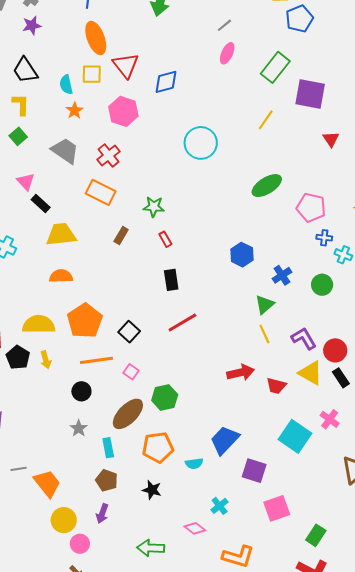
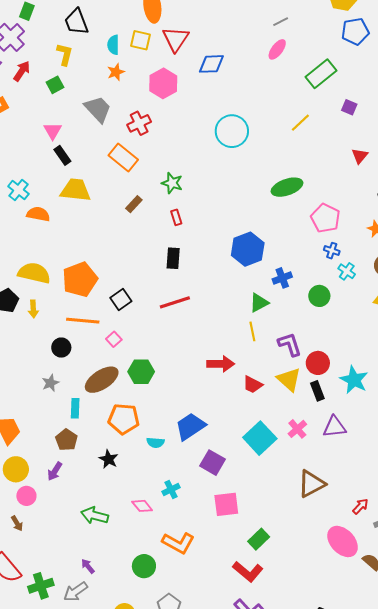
purple square: (310, 94) -> (349, 107), size x0.5
blue hexagon: (242, 255) -> (248, 249), size x1.4
orange semicircle: (61, 276) -> (38, 214), moved

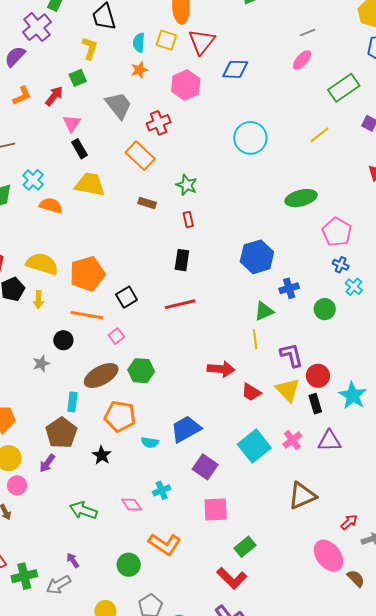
red arrow: (22, 71) -> (54, 96), moved
brown rectangle: (134, 204) -> (147, 203), turned 60
gray star: (50, 383) -> (41, 364), moved
brown pentagon: (66, 440) -> (61, 433), size x1.4

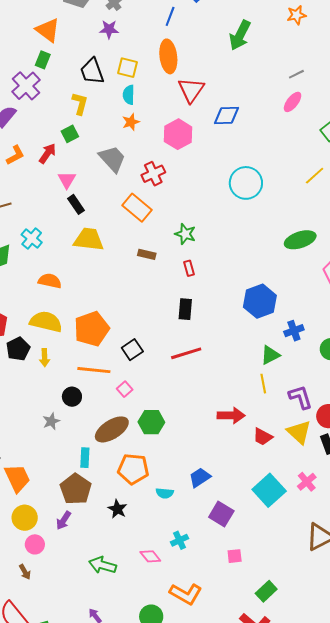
yellow square: (166, 40) -> (127, 68), moved
orange semicircle: (51, 205) -> (50, 281), moved
blue trapezoid: (186, 429) -> (200, 478), size x0.7
pink square: (216, 510) -> (235, 556), size x0.6

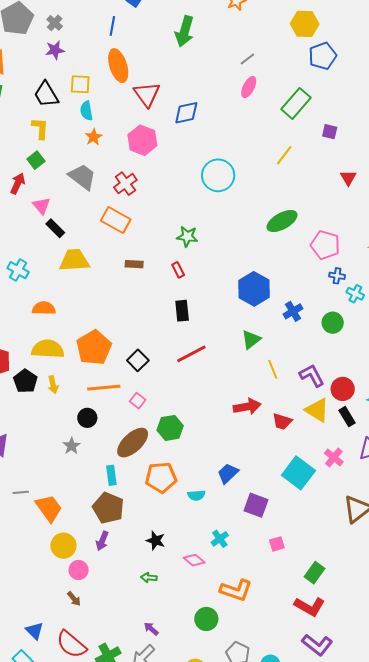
green star: (185, 234) -> (187, 237), moved
green triangle: (270, 355) -> (251, 340), moved
black star: (117, 509) -> (156, 541), moved
green arrow: (103, 565) -> (149, 578), size x0.6

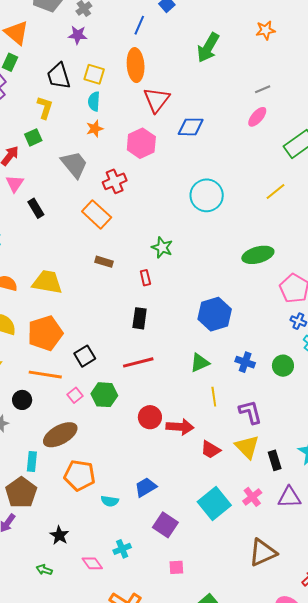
pink triangle: (41, 206) -> (15, 184), moved
yellow trapezoid: (74, 260) -> (47, 282), moved
blue cross: (293, 311) -> (245, 362), moved, turned 36
red circle: (343, 389) -> (150, 417), moved
green hexagon: (170, 428) -> (104, 395), moved

